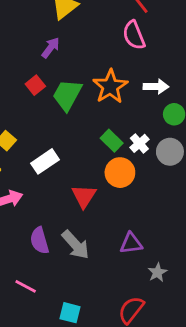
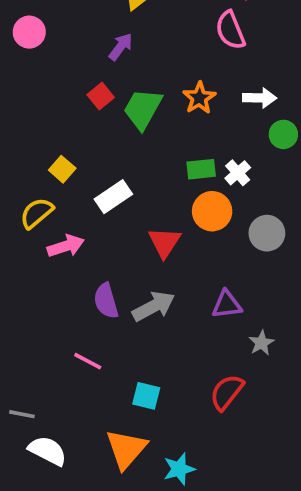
orange star: (110, 87) -> (199, 98), size x0.7
green rectangle: (112, 141) -> (201, 169), turned -50
gray circle: (170, 152) -> (267, 233), moved
gray arrow: (76, 245) -> (154, 306), turned -76

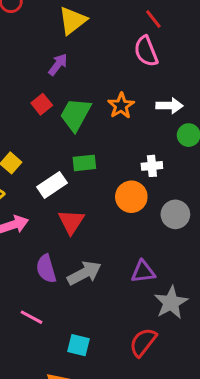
green rectangle: (201, 169) -> (84, 163), moved
white cross: (238, 173) -> (152, 166), turned 36
red triangle: (165, 242) -> (71, 222), moved
gray star: (261, 343) -> (171, 303), size x1.6

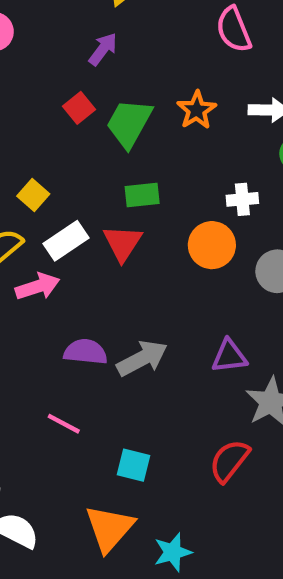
white rectangle: (52, 185) -> (66, 241), moved
red triangle: (71, 222) -> (123, 243), moved
purple semicircle: (46, 269) -> (86, 352), turned 112

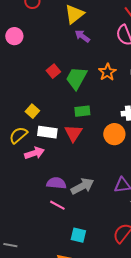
purple arrow: (103, 49) -> (82, 36), moved, turned -91
white rectangle: (66, 241) -> (47, 132), turned 42
pink line: (64, 424) -> (57, 205), moved

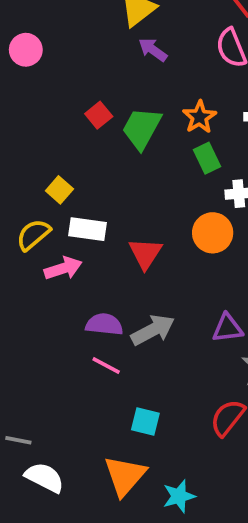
green rectangle: (82, 111) -> (207, 158), moved, turned 70
red triangle: (73, 133) -> (145, 253), moved

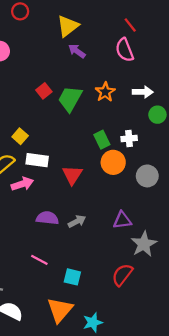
green rectangle: (207, 158) -> (102, 140), moved
gray arrow: (153, 330) -> (77, 221), size x0.7
pink line: (106, 365) -> (39, 260), moved

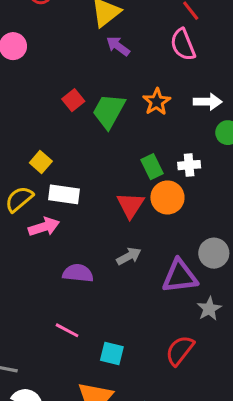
red triangle: (72, 175) -> (130, 205), moved
gray circle: (147, 176) -> (214, 253), moved
purple triangle: (122, 220) -> (180, 276), size x1.4
gray arrow: (77, 221) -> (129, 256), moved
gray star: (144, 244) -> (209, 309), size x0.7

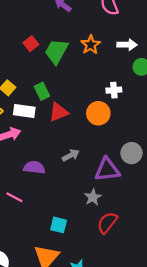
green rectangle: (152, 167) -> (42, 91), moved
red triangle: (130, 205) -> (59, 112), moved, turned 35
gray star: (209, 309) -> (93, 197), moved
pink line: (67, 330) -> (14, 197), moved

